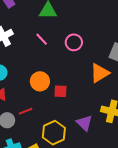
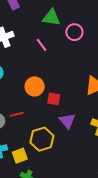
pink circle: (74, 42) -> (74, 32), moved
purple triangle: (84, 123) -> (67, 121), moved

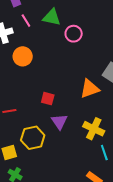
pink line: (41, 45) -> (26, 21), moved
orange circle: (35, 86) -> (23, 56), moved

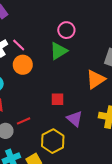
green triangle: (52, 17) -> (59, 51), moved, turned -30
pink line: (26, 21) -> (19, 45), moved

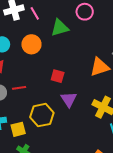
green triangle: (59, 51) -> (60, 28), moved
orange circle: (23, 65) -> (31, 44), moved

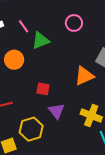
pink circle: (85, 12) -> (74, 23), moved
pink line: (35, 13) -> (24, 26), moved

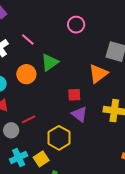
green triangle: (41, 41) -> (50, 62), moved
red square: (43, 89) -> (74, 95), moved

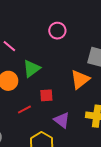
red square: (74, 95) -> (46, 95), moved
red line: (29, 119) -> (24, 109), moved

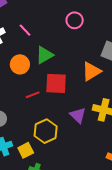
red square: (46, 95) -> (56, 83), size x1.6
purple triangle: (62, 120) -> (78, 115), moved

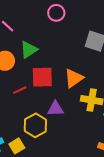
orange triangle: (91, 71) -> (74, 78), moved
purple triangle: (78, 115) -> (55, 109), moved, turned -42

